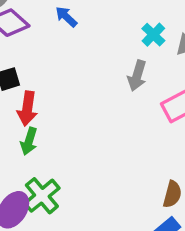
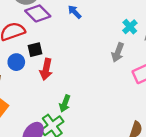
green arrow: (29, 141) -> (65, 103), moved

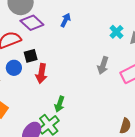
blue arrow: (75, 12) -> (66, 20), turned 72
gray arrow: (118, 52) -> (103, 65), moved

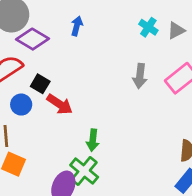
black square: (31, 56) -> (40, 84), turned -32
red arrow: (41, 73) -> (60, 104), turned -54

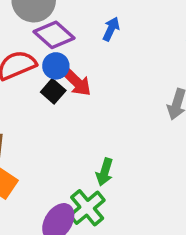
red arrow: (60, 104) -> (76, 82), moved
blue circle: (21, 105) -> (56, 66), moved

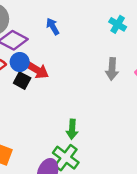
blue arrow: (111, 29) -> (53, 26), turned -42

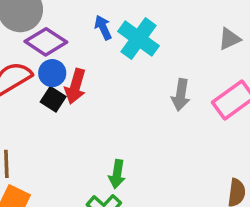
cyan cross: (118, 24) -> (138, 39), moved, size x1.6
red arrow: (37, 70) -> (75, 86), turned 70

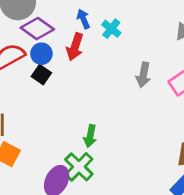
cyan cross: (138, 39) -> (111, 29), size x0.6
red arrow: (75, 86) -> (75, 47), moved

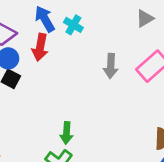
blue arrow: (83, 19) -> (45, 19), size x1.4

